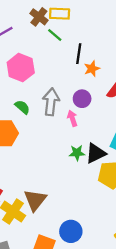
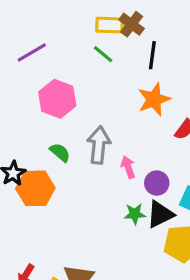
brown cross: (39, 17) -> (132, 24), moved
black line: (79, 54) -> (152, 55), moved
orange star: (92, 69) -> (154, 99), size x1.5
purple circle: (82, 99) -> (157, 183), moved

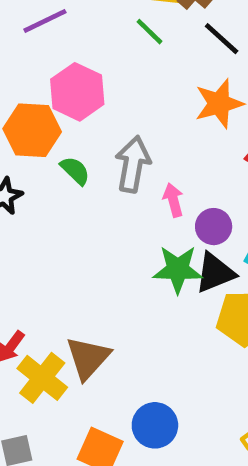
black line: (152, 55) -> (222, 39), turned -60
orange hexagon: (35, 188) -> (32, 130), moved
green star: (135, 214) -> (178, 269), size x1.5

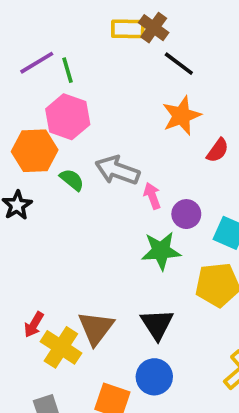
green line: (150, 32) -> (67, 70), moved, turned 35
gray arrow: (133, 164) -> (117, 170), turned -75
black triangle: (215, 273) -> (157, 324), moved, turned -36

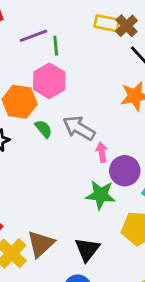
purple circle: (186, 214) -> (125, 171), size x1.4

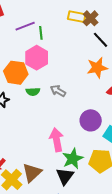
gray arrow: (79, 128) -> (58, 91), size x0.7
green semicircle: (43, 129) -> (33, 92), turned 128
pink arrow: (102, 152) -> (57, 140), moved, size x1.6
green star: (101, 195) -> (73, 159), moved, turned -30

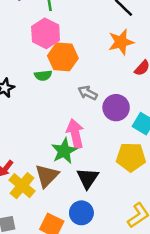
orange hexagon: (16, 73) -> (63, 57), moved
gray arrow: (58, 91) -> (88, 93), moved
green star: (73, 159) -> (64, 151), moved

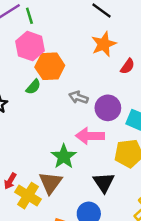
green semicircle: (43, 75) -> (33, 87), turned -35
pink arrow: (75, 134) -> (90, 136), moved, turned -68
black triangle: (88, 178) -> (104, 182), moved

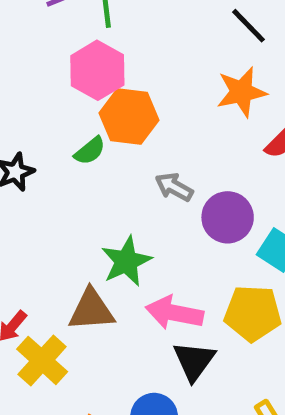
pink arrow: (90, 136) -> (174, 313), moved
green star: (64, 157) -> (126, 261), moved
brown triangle: (50, 183) -> (91, 310), moved, turned 40

